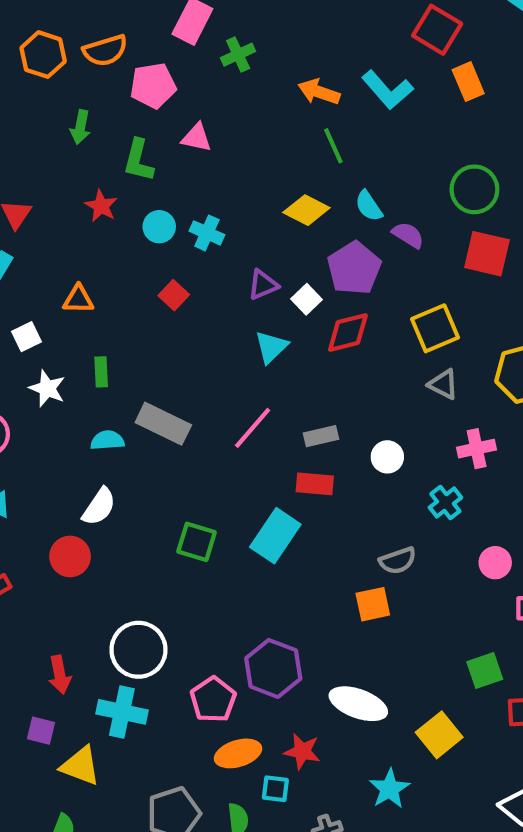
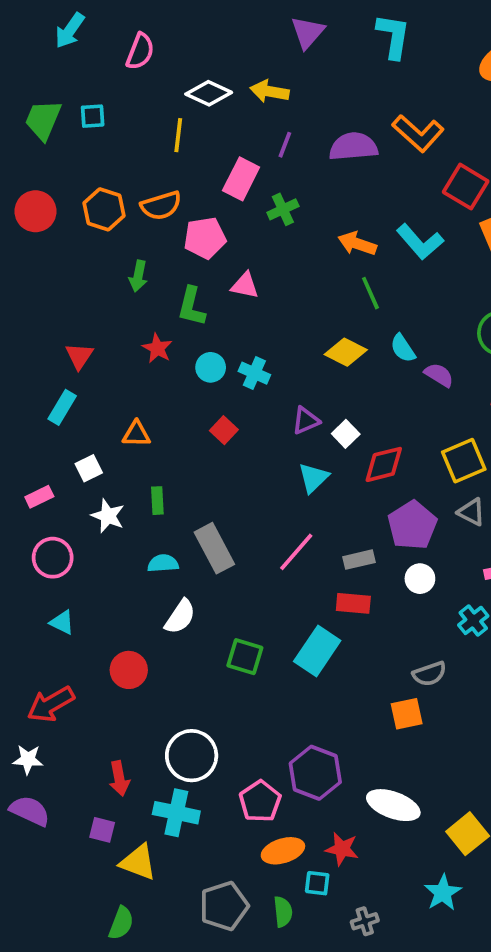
purple pentagon: (354, 268) -> (412, 525), moved
gray rectangle: (163, 424) -> (214, 548), turned 36
white semicircle: (99, 507) -> (180, 617), moved
cyan star: (389, 789) -> (443, 893), moved

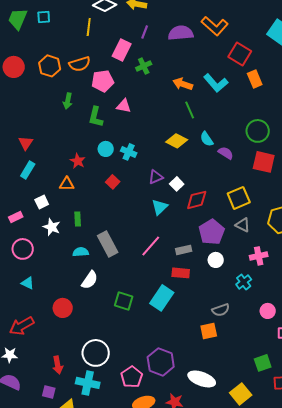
red star: (157, 348) -> (78, 161), moved
red triangle: (79, 356) -> (26, 143), moved

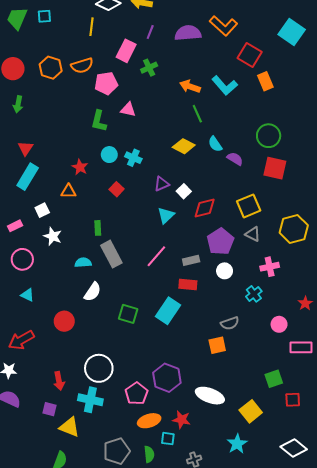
green arrow: (68, 101) -> (18, 104), moved
cyan rectangle: (28, 170) -> (28, 177), size x1.4
green rectangle: (78, 219) -> (98, 228), moved

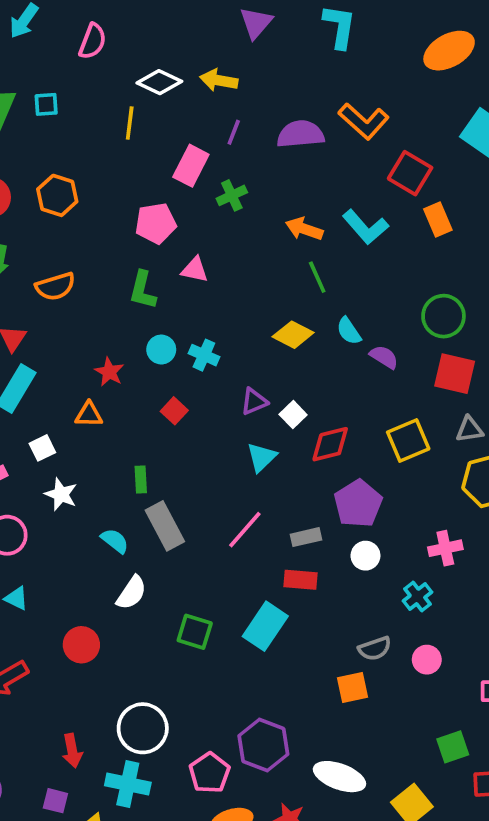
orange semicircle: (82, 66) -> (55, 286), moved
gray triangle: (253, 234) -> (469, 429), moved, turned -35
cyan semicircle: (83, 262) -> (115, 541), turned 42
pink circle: (279, 324) -> (427, 660), moved

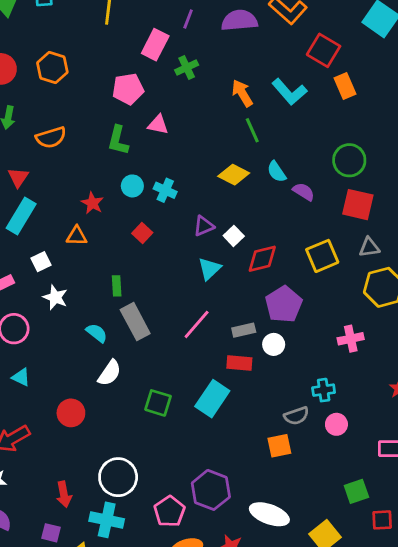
orange arrow: (304, 229) -> (242, 93), turned 40
white circle: (365, 556) -> (274, 344), moved
cyan cross: (417, 596) -> (324, 390), moved, turned 30

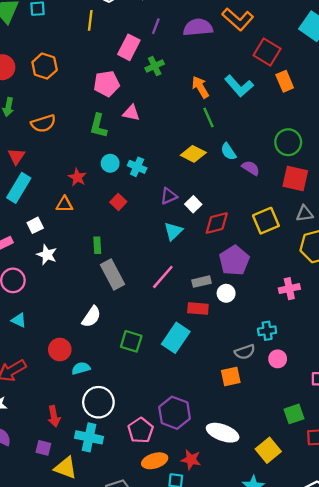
cyan semicircle: (97, 333) -> (81, 368), moved, turned -54

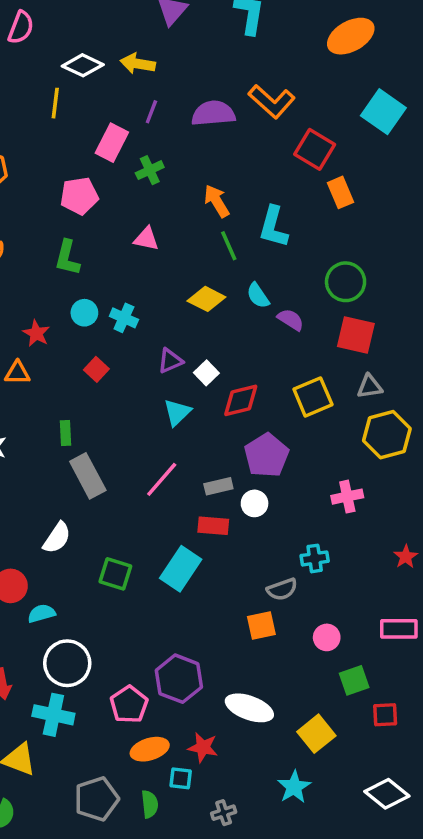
cyan L-shape: (239, 86) -> (273, 227), moved, turned 56
pink triangle: (131, 113) -> (146, 239), moved
pink circle: (278, 359) -> (327, 637), moved

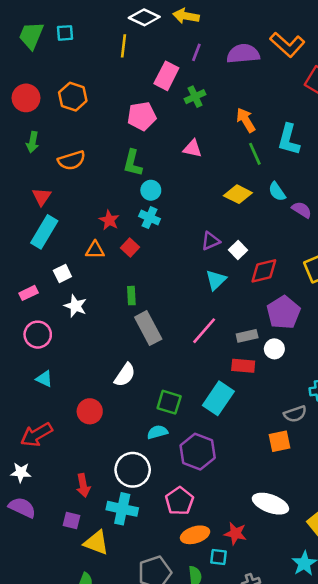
cyan circle: (84, 313) -> (151, 190), moved
cyan cross: (124, 318) -> (150, 218), moved
red square: (96, 369) -> (130, 247), moved
cyan semicircle: (41, 613) -> (157, 432), moved
purple hexagon: (179, 679) -> (198, 452), moved

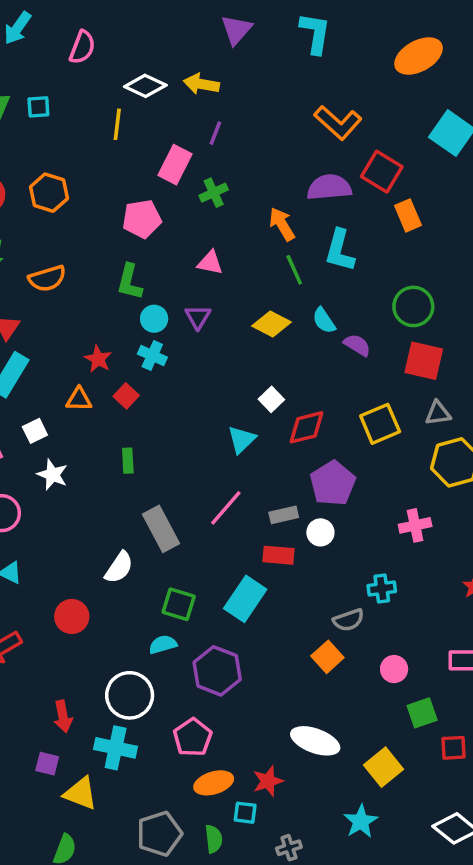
purple semicircle: (243, 54) -> (329, 187), moved
purple triangle: (211, 241) -> (198, 317), moved, turned -36
gray rectangle: (148, 328) -> (161, 529), moved
orange square: (280, 441) -> (327, 657), turned -30
red star: (235, 534) -> (268, 781), turned -30

